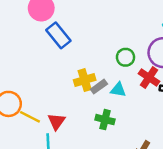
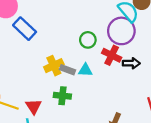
gray rectangle: (99, 87) -> (68, 70), turned 64
green cross: (105, 120) -> (62, 96), moved

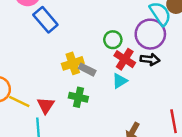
red cross: (112, 55) -> (125, 59), moved
black arrow: (131, 63) -> (150, 59), moved
cyan triangle: (85, 70) -> (120, 81), moved, turned -40

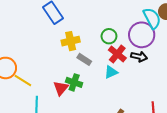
yellow cross: (73, 63) -> (71, 41), moved
red triangle: (46, 105) -> (61, 88), moved

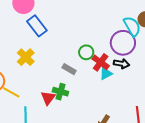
green circle: (109, 36) -> (86, 52), moved
yellow cross: (71, 41) -> (26, 57), moved, turned -30
cyan triangle: (111, 72) -> (106, 74), moved

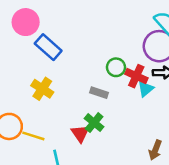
green cross: (60, 92) -> (94, 123), turned 35

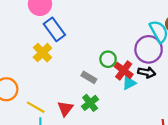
yellow cross: (42, 89) -> (42, 53), moved
green cross: (94, 123) -> (90, 103), moved
yellow line: (33, 136) -> (36, 107), moved

